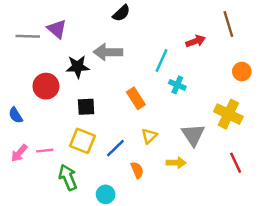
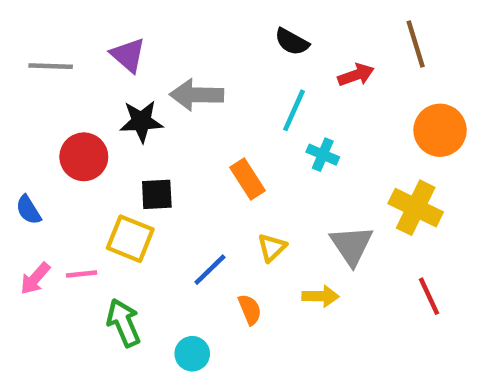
black semicircle: (121, 13) -> (292, 42), moved, turned 72
purple triangle: (57, 29) -> (128, 55), moved
orange circle: (242, 72) -> (440, 130), size x1.5
yellow square: (82, 141) -> (130, 239), moved

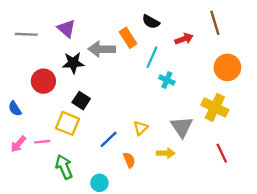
orange rectangle: (248, 179) -> (128, 38), moved
black square: (157, 194) -> (81, 101), turned 36

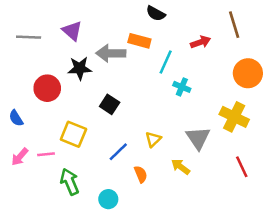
black semicircle: (151, 22) -> (156, 13), moved
orange rectangle: (128, 38) -> (139, 41), turned -42
black square: (81, 101) -> (110, 104), moved
yellow arrow: (166, 153) -> (181, 167), turned -144

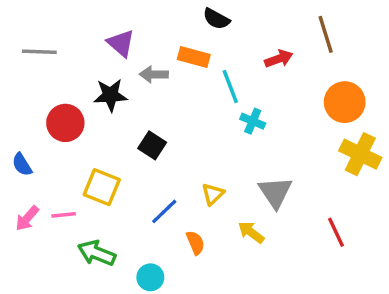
purple triangle: (72, 31) -> (121, 43), moved
gray arrow: (111, 53) -> (154, 74), size x0.7
cyan line: (166, 62) -> (230, 86), turned -45
yellow cross: (234, 117) -> (360, 154), moved
green arrow: (70, 182) -> (97, 253), turned -45

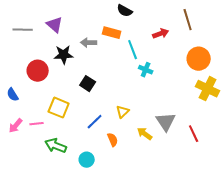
purple triangle: (121, 43) -> (55, 25), moved
gray triangle: (275, 192) -> (166, 122), moved

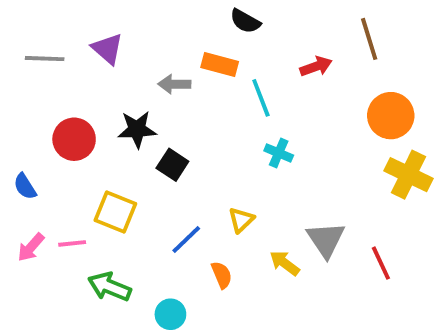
black star: (64, 55) -> (137, 129), moved
cyan cross: (146, 70) -> (279, 153), moved

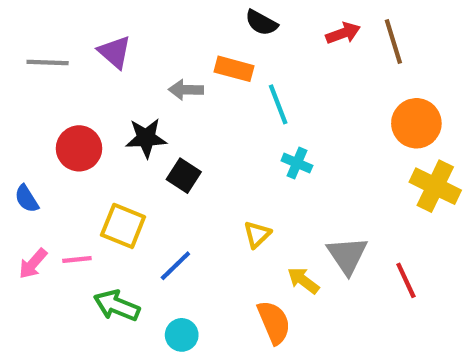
red arrow: (316, 66) -> (343, 33), moved
blue line: (186, 240) -> (175, 266), moved
orange semicircle: (222, 275) -> (274, 322), moved, size x1.5

